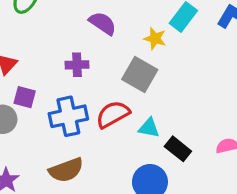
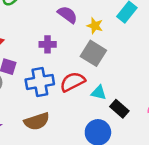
yellow star: (155, 39) -> (95, 26), moved

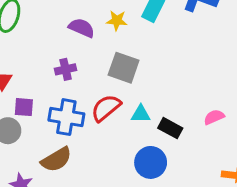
yellow star: (95, 26) -> (117, 20), moved
blue cross: (40, 82) -> (66, 117), turned 32
brown semicircle: (37, 121) -> (56, 160), moved

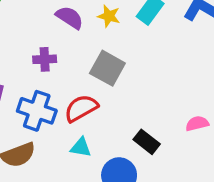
cyan triangle: (141, 114) -> (81, 147), moved
pink semicircle: (214, 117) -> (197, 123), moved

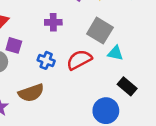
blue cross: (37, 111) -> (46, 60), size x0.6
cyan triangle: (81, 147) -> (115, 53), moved

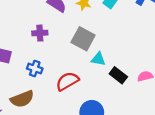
red semicircle: (79, 60) -> (67, 81), moved
black rectangle: (127, 86) -> (118, 75), moved

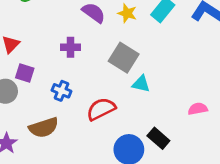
black rectangle: (118, 75) -> (158, 138), moved

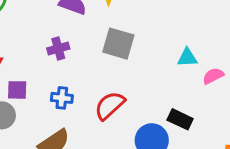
cyan triangle: (141, 84) -> (187, 58), moved

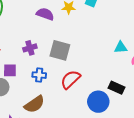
gray square: (118, 44) -> (60, 50), moved
purple cross: (58, 49) -> (30, 48), moved

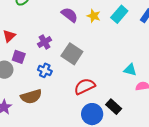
purple cross: (30, 48) -> (45, 42), turned -32
red semicircle: (70, 79) -> (85, 86), moved

